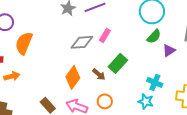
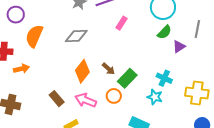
pink rectangle: (105, 35) -> (122, 23), moved
gray diamond: (82, 42) -> (76, 36), moved
green rectangle: (118, 63) -> (127, 78), moved

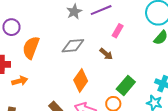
brown arrow: (108, 69) -> (106, 54), moved

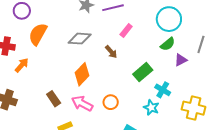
orange arrow: (20, 81) -> (22, 65), turned -42
green rectangle: (126, 85) -> (143, 72), moved

